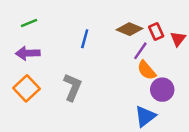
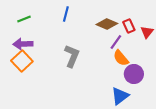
blue line: (85, 39) -> (66, 14), moved
gray L-shape: (73, 87) -> (72, 56), moved
orange square: (27, 88) -> (22, 61), moved

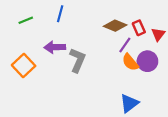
blue line: (66, 14) -> (60, 14), moved
purple arrow: (23, 44) -> (55, 47), moved
purple circle: (134, 74) -> (147, 61), moved

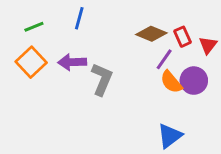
orange square: (24, 66) -> (31, 62), moved

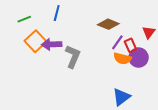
red rectangle: (183, 37) -> (130, 45), moved
orange square: (31, 62) -> (35, 41), moved
orange semicircle: (171, 82) -> (122, 59), turned -36

